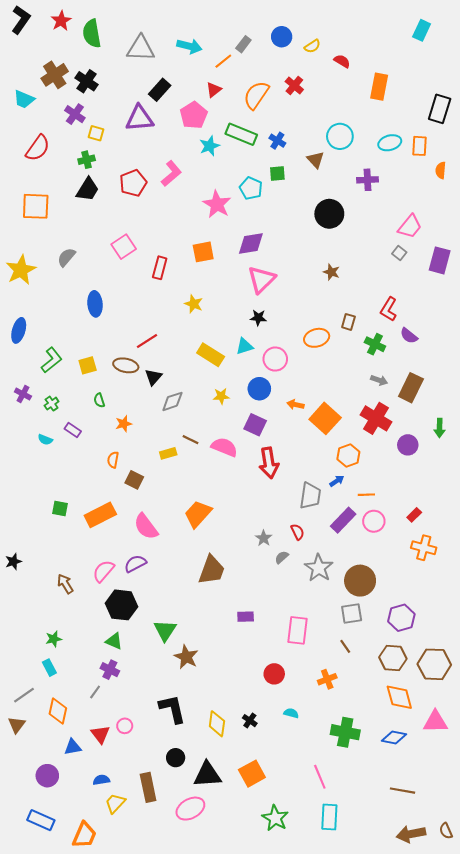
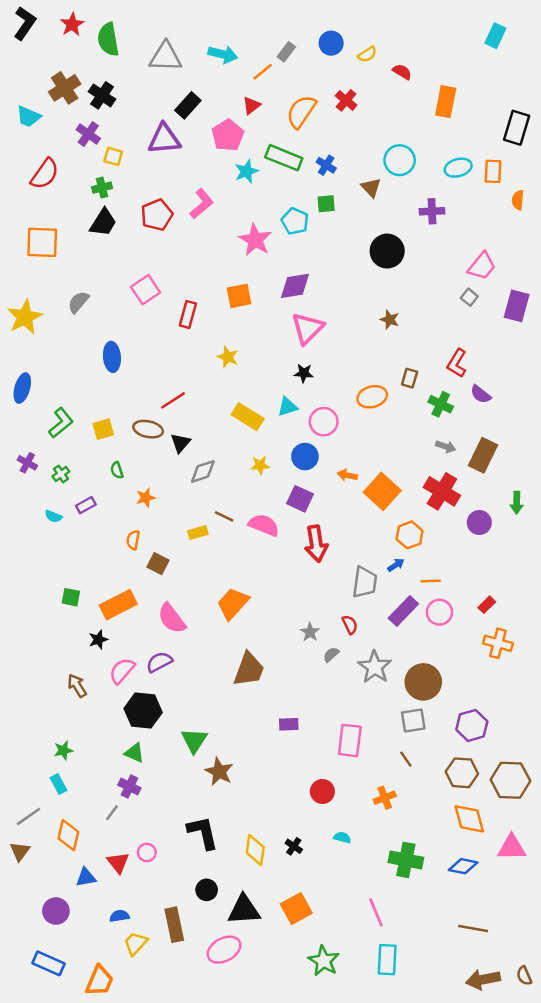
purple rectangle: (73, 430) -> (86, 505), turned -63
black star: (13, 562) -> (98, 640), moved

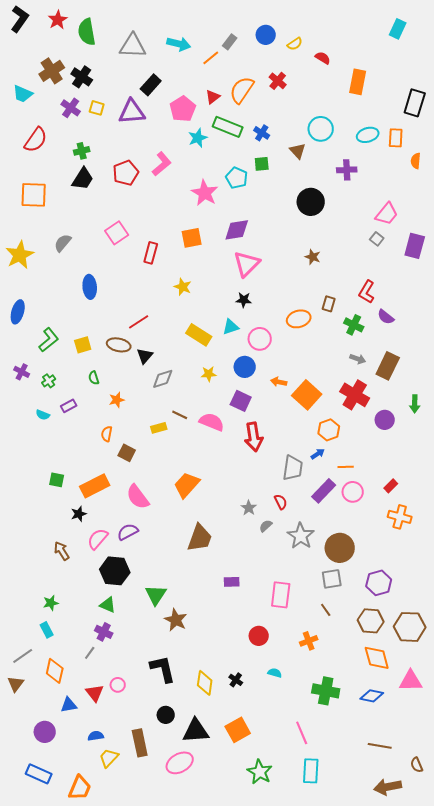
red triangle: (251, 105) -> (213, 97), moved
yellow square: (113, 156) -> (97, 108), moved
brown semicircle: (524, 976) -> (417, 765), moved

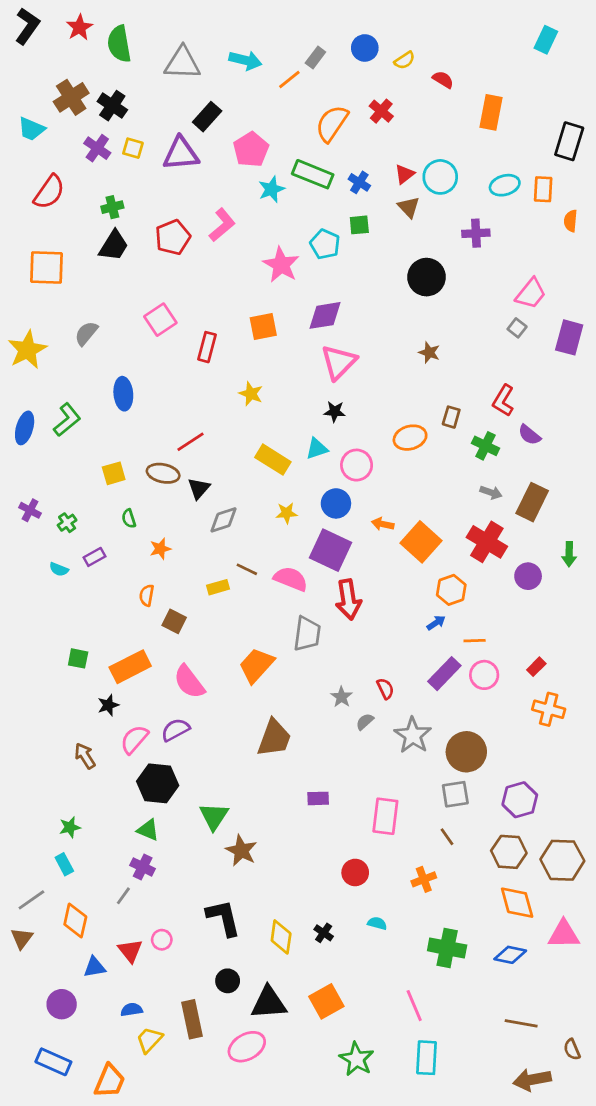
red triangle: (213, 97) -> (405, 174), moved
green L-shape: (49, 340) -> (67, 420), moved
purple square: (241, 401) -> (330, 550), size x1.4
gray trapezoid: (293, 468) -> (307, 634), moved

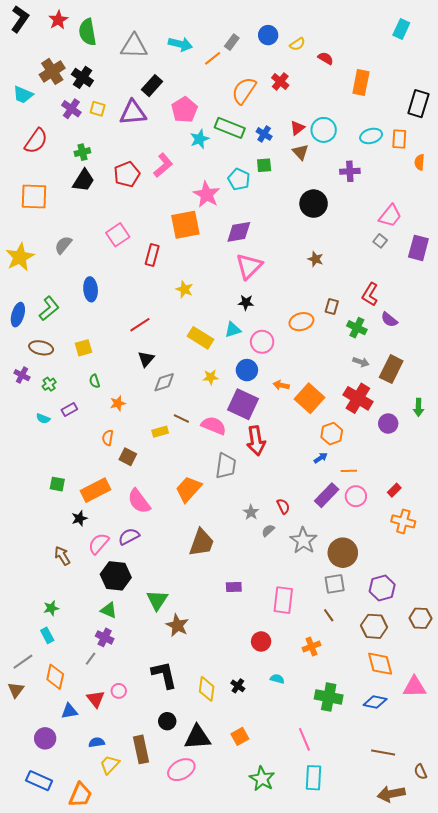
orange square: (263, 326) -> (185, 225), moved, size x1.4
brown ellipse: (163, 473) -> (41, 348), moved
brown hexagon: (562, 860) -> (420, 618), moved, size x0.7
orange square: (326, 1001) -> (240, 736), size x0.7

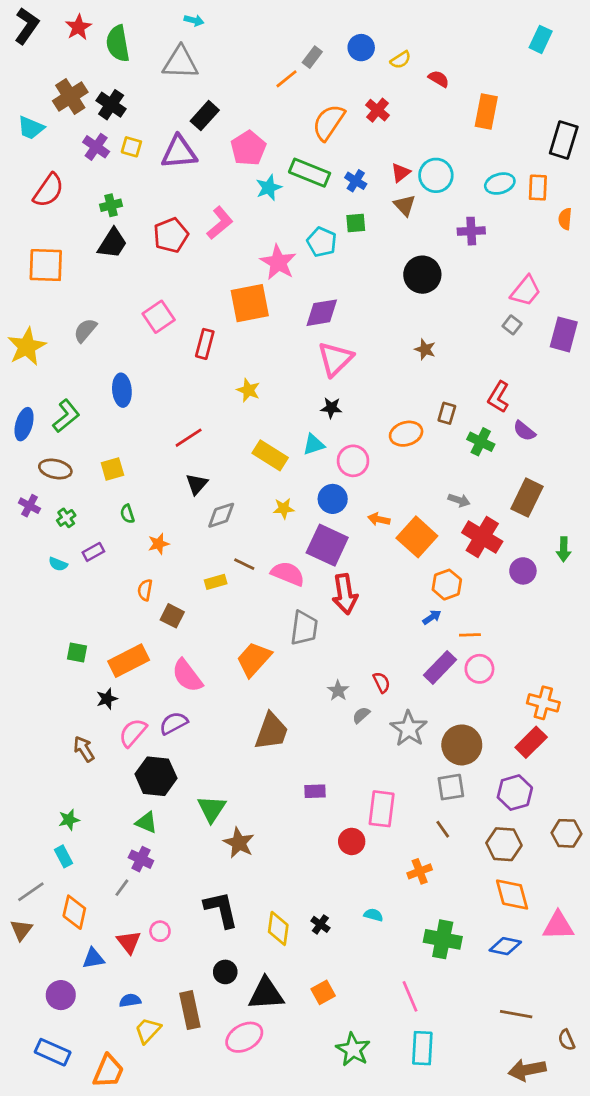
cyan arrow: (180, 44) -> (194, 20), moved, size x0.6
gray arrow: (361, 362) -> (459, 500), moved
red rectangle: (394, 490) -> (531, 742), moved, size x1.6
red circle: (261, 641) -> (352, 841), moved

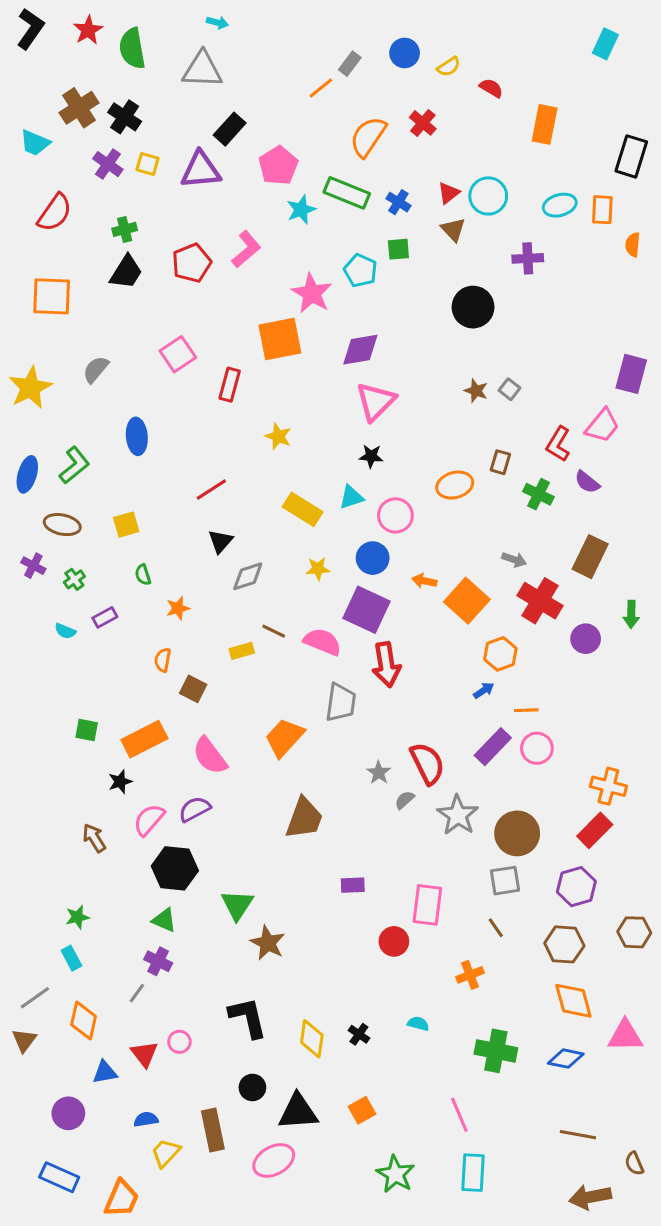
pink trapezoid: (526, 291) -> (602, 426), moved
gray square: (512, 325) -> (510, 389), moved
red semicircle: (382, 682) -> (427, 763), size x1.8

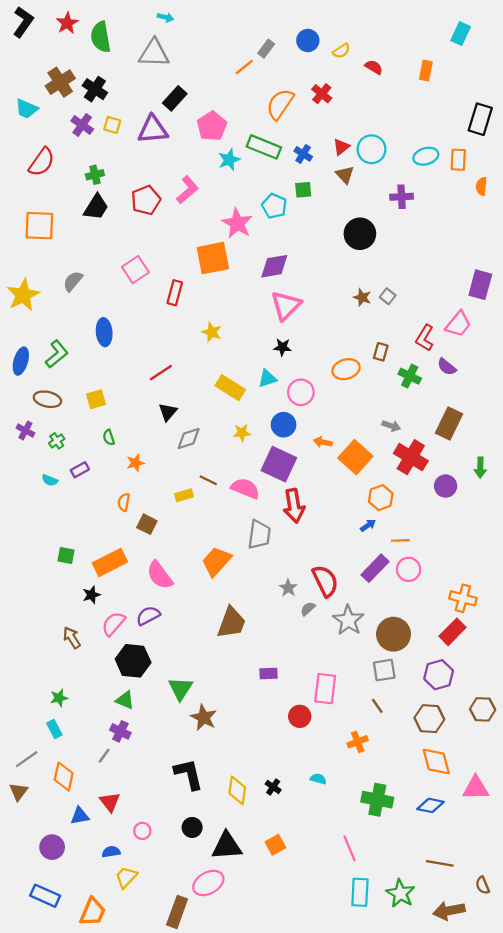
orange rectangle: (545, 124) -> (426, 71), moved, size x0.7
pink circle: (179, 1042) -> (142, 831), moved
brown rectangle: (213, 1130) -> (177, 912), moved, turned 32
green star: (395, 1174) -> (400, 893), moved

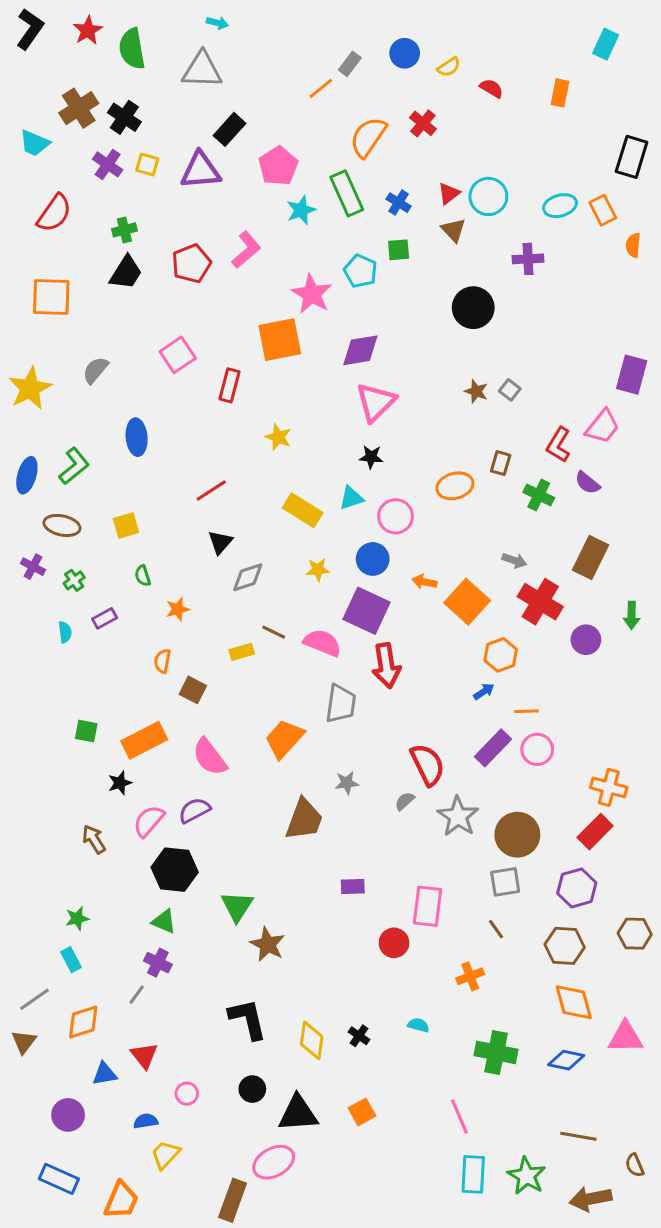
green rectangle: (264, 147) -> (347, 193), turned 44
orange rectangle: (458, 160) -> (603, 210), turned -30
cyan semicircle: (50, 480) -> (65, 632), turned -119
gray star: (288, 588) -> (347, 783), moved, turned 30
orange diamond: (64, 777) -> (83, 1022), turned 60

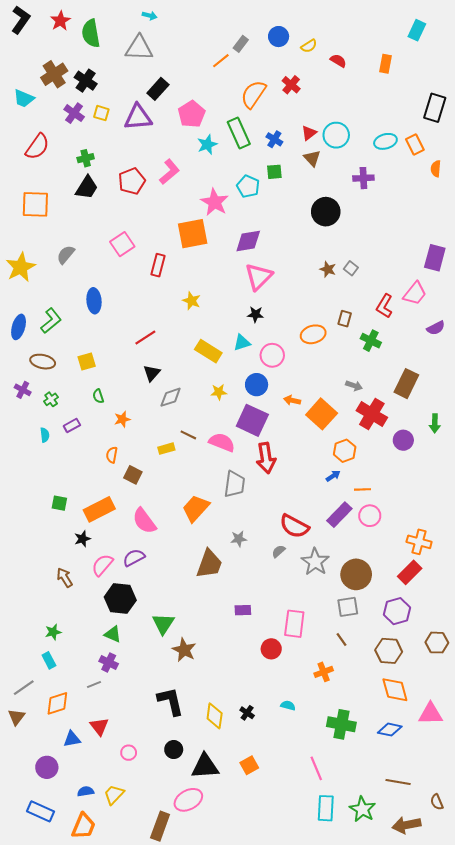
purple semicircle: (587, 483) -> (436, 328), moved, turned -66
red semicircle: (427, 765) -> (294, 526), turned 144
gray line: (137, 995) -> (94, 684), turned 32
blue semicircle: (146, 1121) -> (86, 791), moved

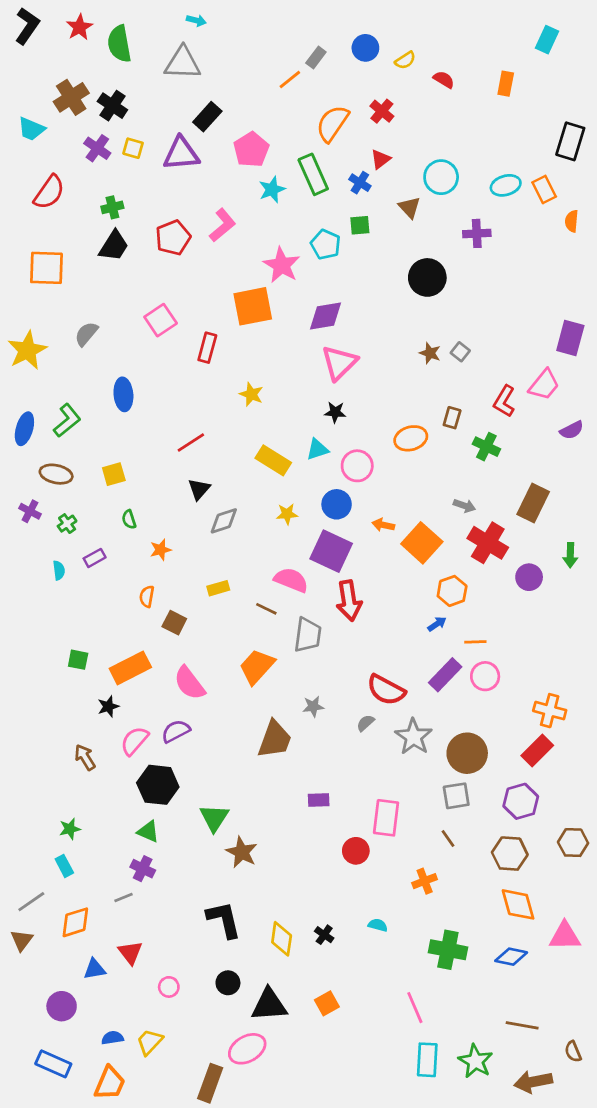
red triangle: (309, 133) -> (381, 159), moved
brown line: (188, 435) -> (266, 609), moved

